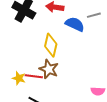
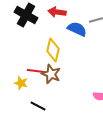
red line: (34, 76) -> (36, 71), moved

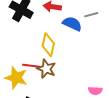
yellow star: (21, 83) -> (16, 78), size x1.6

